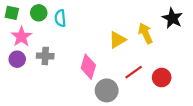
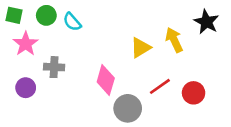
cyan semicircle: (60, 18) -> (72, 22), turned -35
purple circle: (17, 59) -> (26, 88), moved

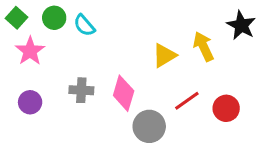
green square: (14, 15) -> (16, 18), turned 30
gray cross: (54, 67) -> (81, 90), moved

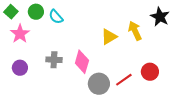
red line: (187, 101) -> (124, 80), moved

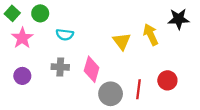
cyan semicircle: (56, 17) -> (65, 35), moved, turned -42
black star: (160, 17) -> (179, 19), turned -30
yellow triangle: (109, 37) -> (122, 41), turned -36
red line: (124, 80) -> (138, 89), turned -48

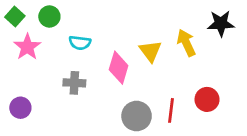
pink diamond: (92, 69) -> (119, 68), moved
purple circle: (22, 76) -> (20, 108), moved

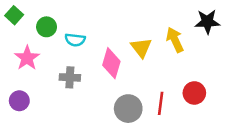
green circle: (49, 16) -> (47, 27), moved
pink star: (27, 47) -> (27, 58), moved

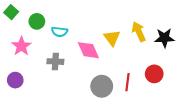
black star: (207, 22) -> (164, 38), moved
pink diamond: (111, 63) -> (88, 50), turned -40

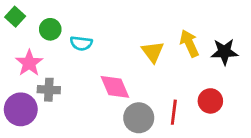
pink diamond: (88, 50) -> (115, 87), moved
gray cross: (55, 62) -> (49, 90), moved
purple circle: (15, 80) -> (21, 109), size x1.5

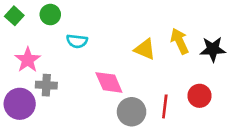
green circle: (50, 29) -> (50, 15), moved
yellow triangle: (153, 52) -> (145, 49), turned -30

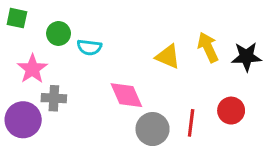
green circle: (50, 15) -> (59, 33), moved
green square: (14, 16) -> (17, 18), turned -30

